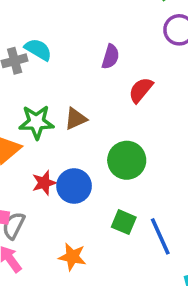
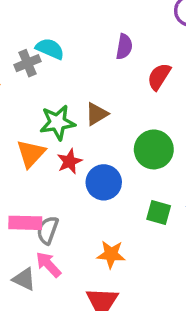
red star: (44, 183) -> (69, 161), moved

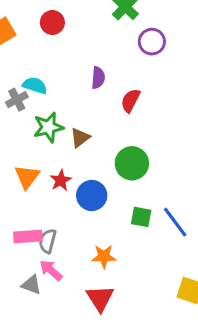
green star: (57, 122) -> (48, 127), moved

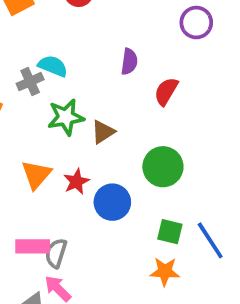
orange star: (104, 257) -> (165, 272), moved

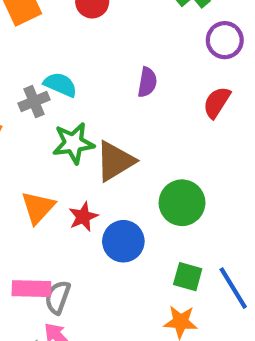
red semicircle: (166, 91) -> (217, 102), moved
brown triangle: (103, 132) -> (115, 161), size x1.5

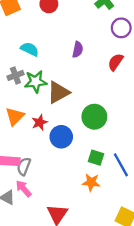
gray cross: (34, 102) -> (15, 75), moved

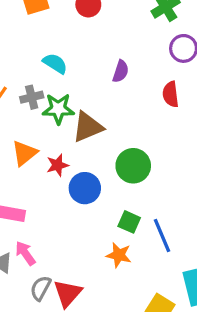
red semicircle: (116, 62) -> (171, 94), turned -48
gray semicircle: (24, 166) -> (41, 288), moved

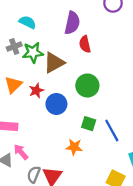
purple semicircle: (121, 71) -> (72, 23), size x1.5
red semicircle: (171, 94) -> (85, 44), moved
orange star: (119, 255) -> (74, 147), moved

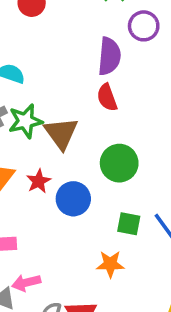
purple semicircle: (72, 23) -> (109, 56), moved
brown triangle: (54, 63) -> (61, 133), turned -30
pink arrow: (21, 152) -> (26, 283), turned -56

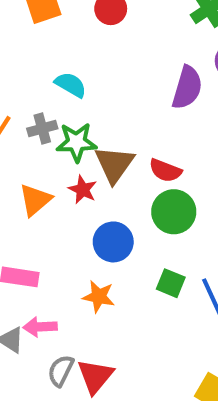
red semicircle: (107, 97) -> (165, 171), moved, turned -60
red star: (39, 181) -> (83, 190), moved, turned -30
orange star: (110, 264) -> (99, 297), moved

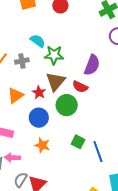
purple semicircle: (187, 88) -> (92, 65), moved
green star: (76, 142) -> (54, 55), moved
green circle: (174, 212) -> (67, 105), moved
blue circle: (113, 242) -> (39, 118), moved

